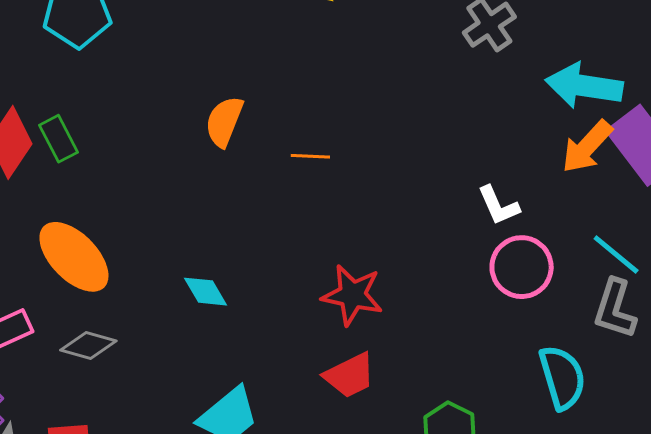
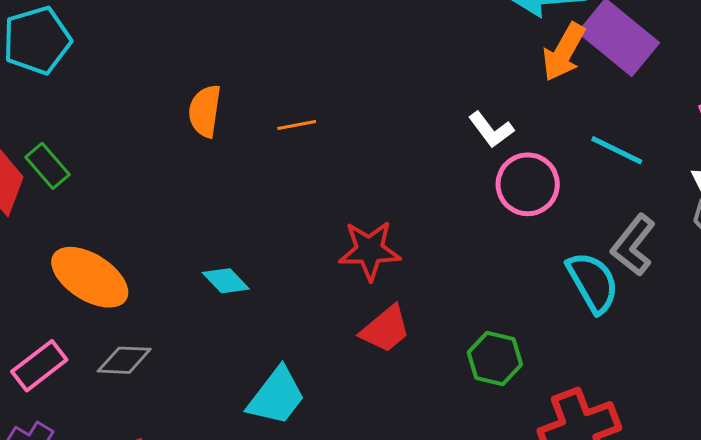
gray L-shape: (615, 309) -> (633, 245), moved, turned 34

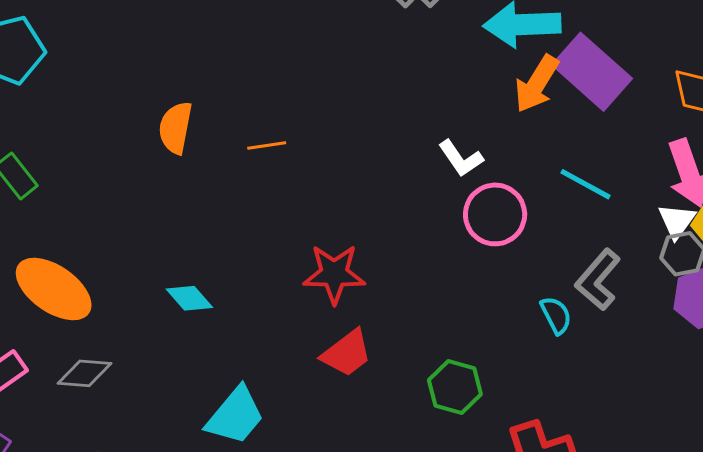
cyan semicircle: (593, 282) -> (556, 315), size x0.6

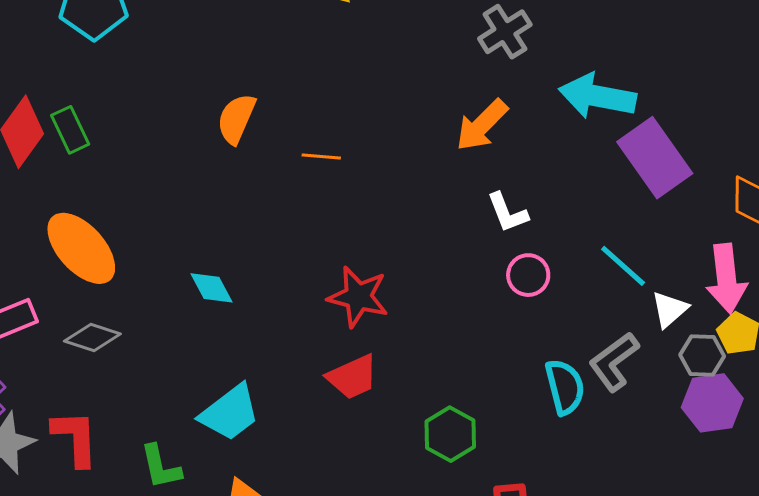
orange arrow: (537, 84) -> (482, 125), moved
pink circle: (495, 214) -> (528, 275), size x0.7
white triangle: (677, 221) -> (669, 309), moved
cyan semicircle: (556, 315) -> (565, 387), size x1.4

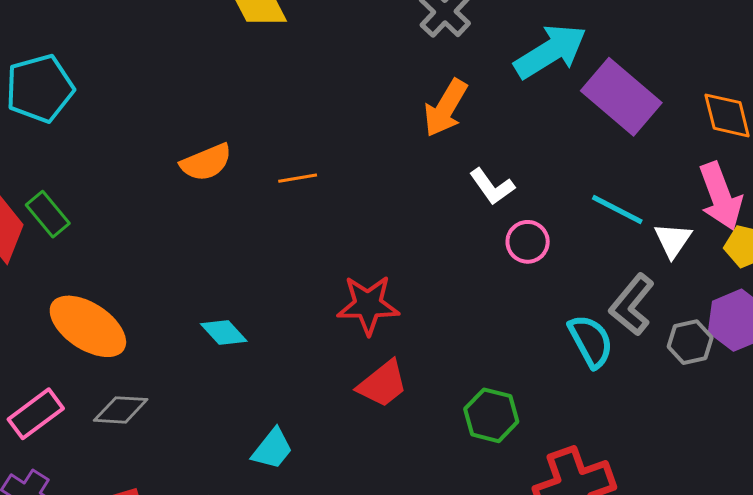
cyan arrow: (597, 96) -> (550, 51), turned 152
orange semicircle: (236, 119) -> (206, 162), turned -122
gray hexagon: (702, 355) -> (690, 342), moved
cyan trapezoid: (230, 413) -> (272, 449), size x0.7

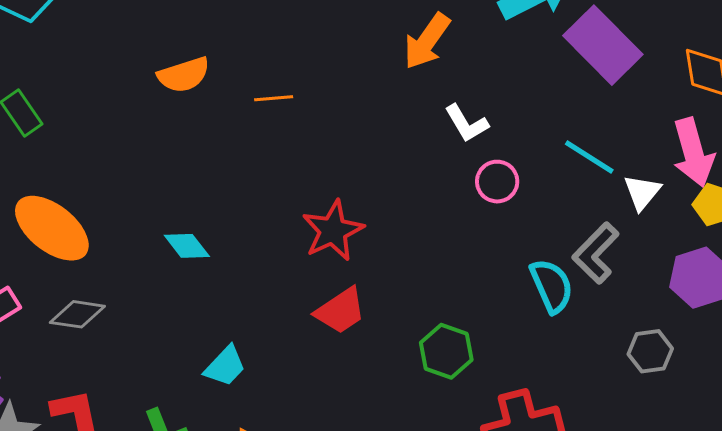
red star: (368, 305) -> (333, 231), turned -30
gray hexagon: (690, 342) -> (650, 351), moved

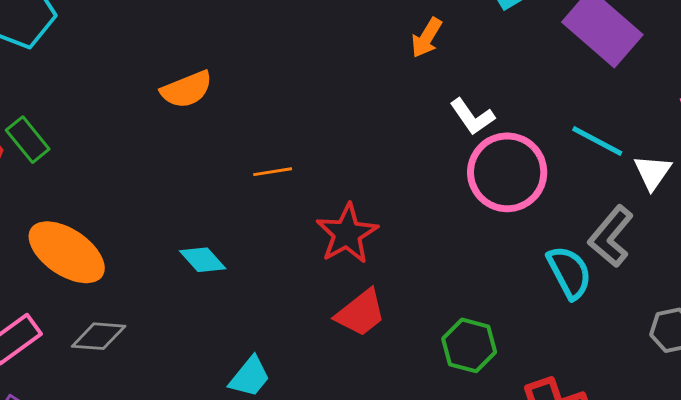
orange arrow: (427, 41) -> (427, 38), size x0.7
orange line: (274, 98) -> (273, 172), moved
pink circle: (497, 182) -> (507, 172), size x1.8

